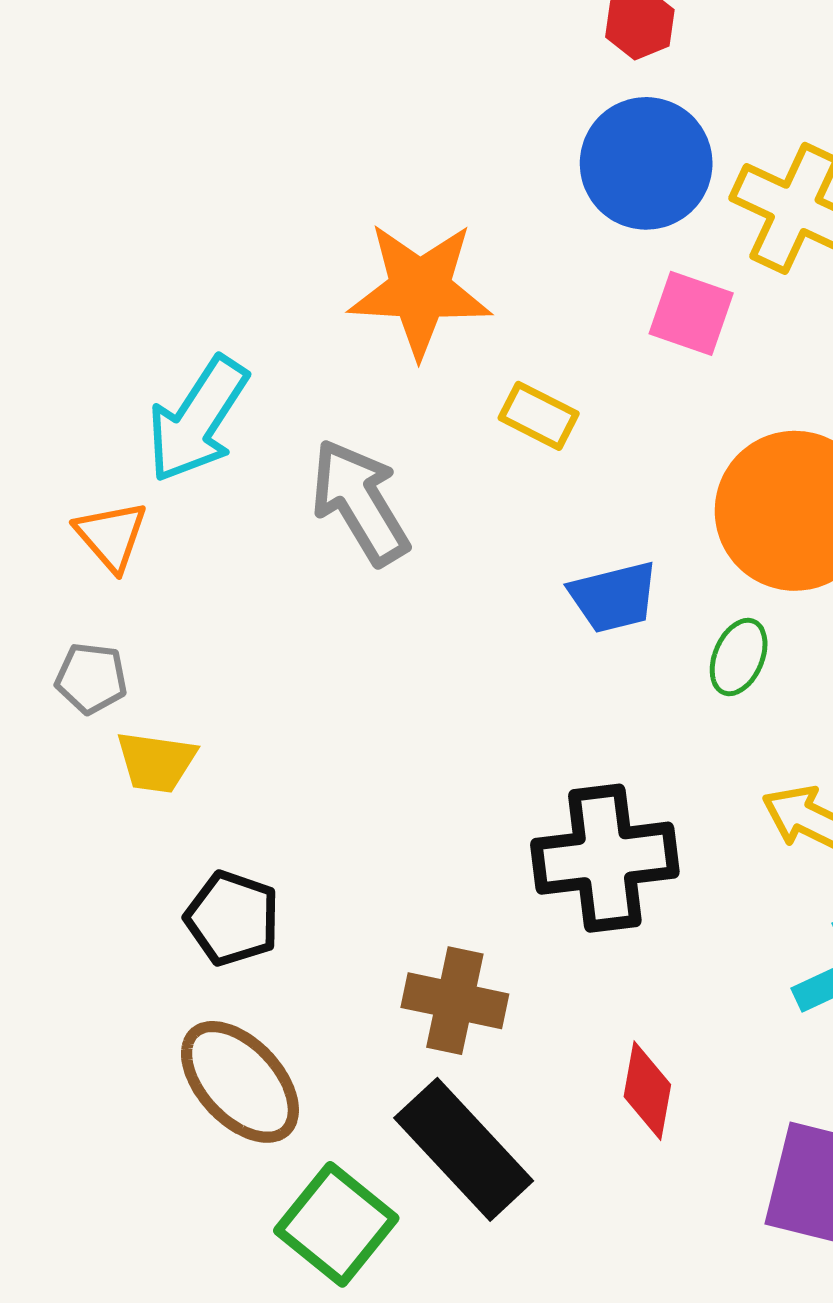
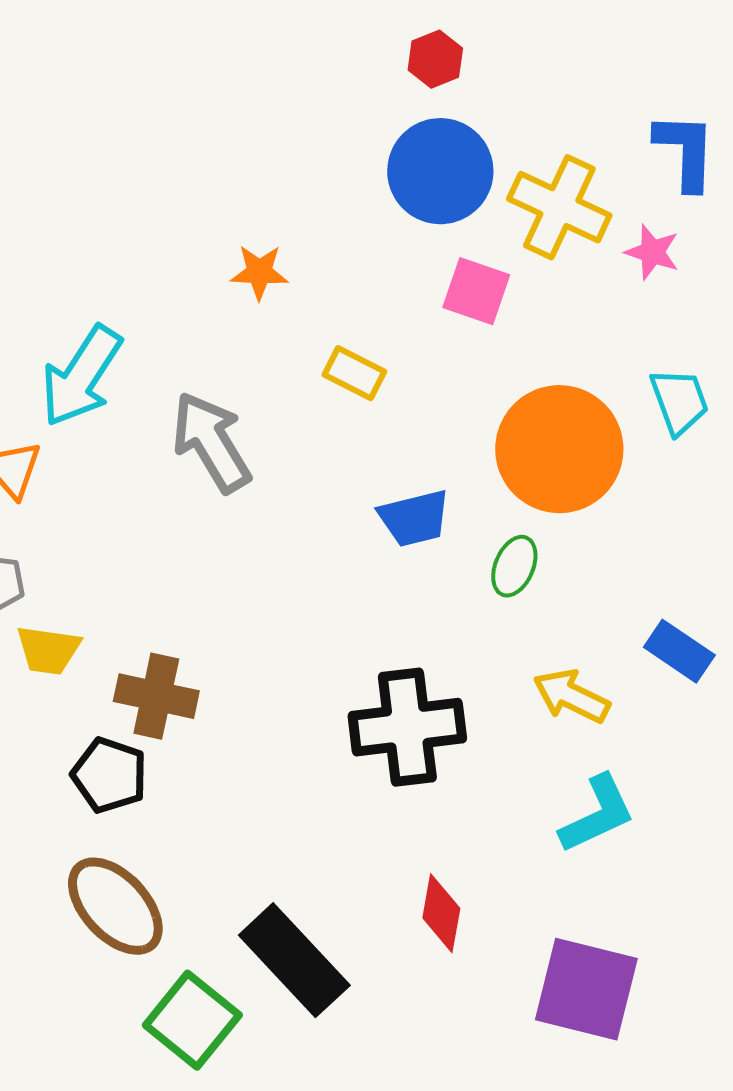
orange star: (420, 290) -> (259, 272), size x0.5
brown cross: (455, 1001) -> (156, 696), moved

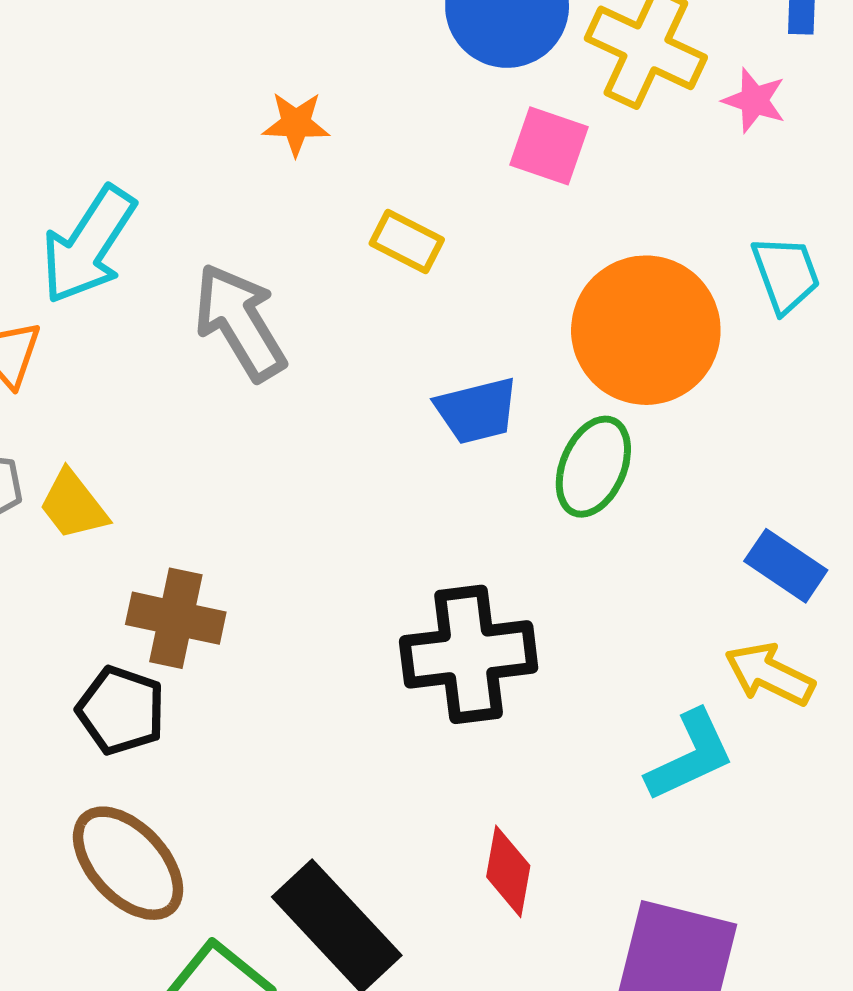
green ellipse: (514, 566) -> (593, 467), size x1.4
yellow trapezoid: (48, 650) -> (73, 505), moved, turned 44
yellow arrow: (571, 696) -> (769, 674), moved

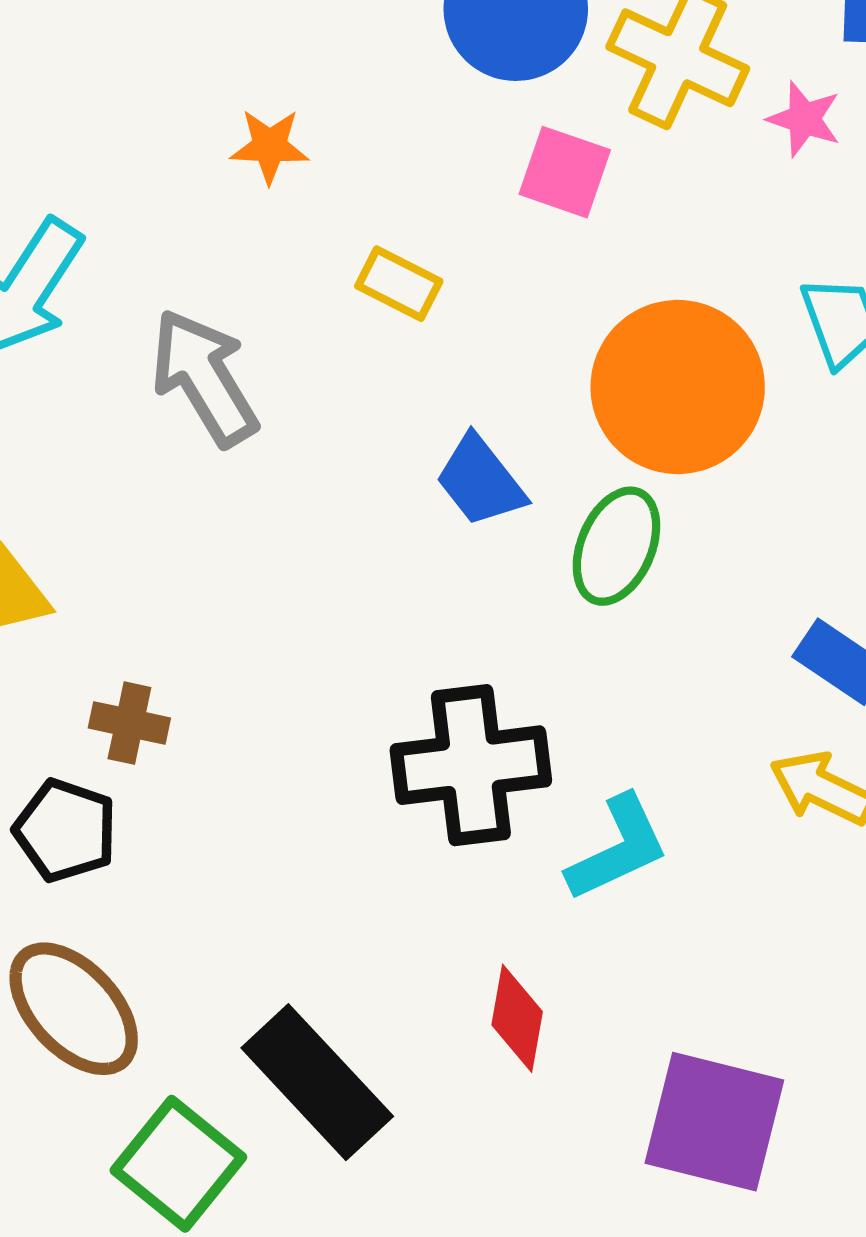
blue trapezoid: (477, 411) -> (480, 481), turned 66
brown cross: (176, 618) -> (129, 723), size x0.7
cyan L-shape: (690, 756) -> (618, 848), moved

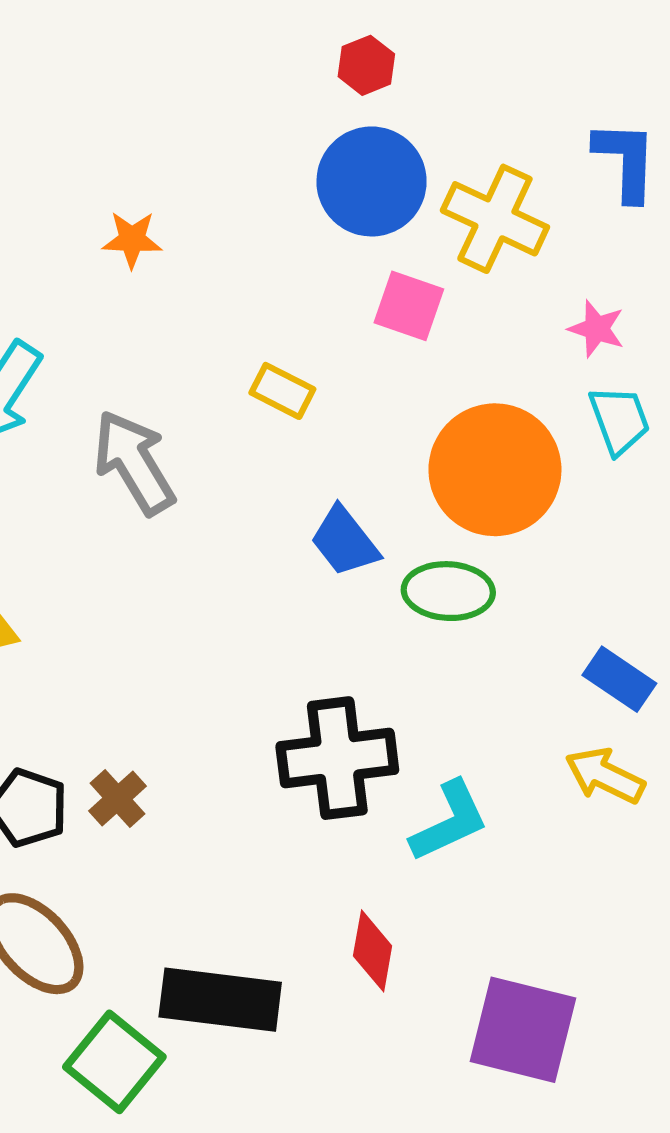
pink star: (804, 119) -> (597, 329), moved
orange star: (270, 146) -> (132, 240), moved
green ellipse: (616, 546) -> (448, 591), turned 70
brown cross: (129, 723) -> (117, 798), moved, turned 36
black rectangle: (317, 1082) -> (220, 1000), turned -40

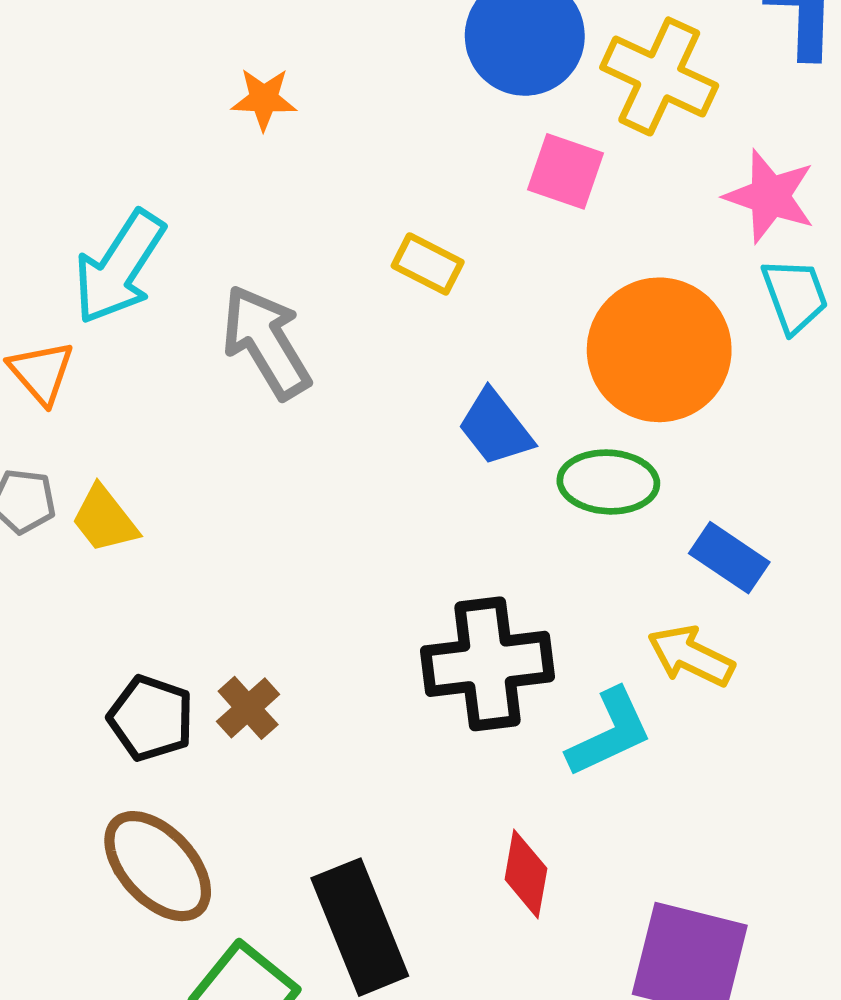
pink star: (597, 329) -> (770, 196), size x1.5
blue rectangle: (619, 679) -> (729, 558), moved
yellow arrow: (605, 776) -> (691, 656), moved
black rectangle: (220, 1000) -> (360, 927), turned 61

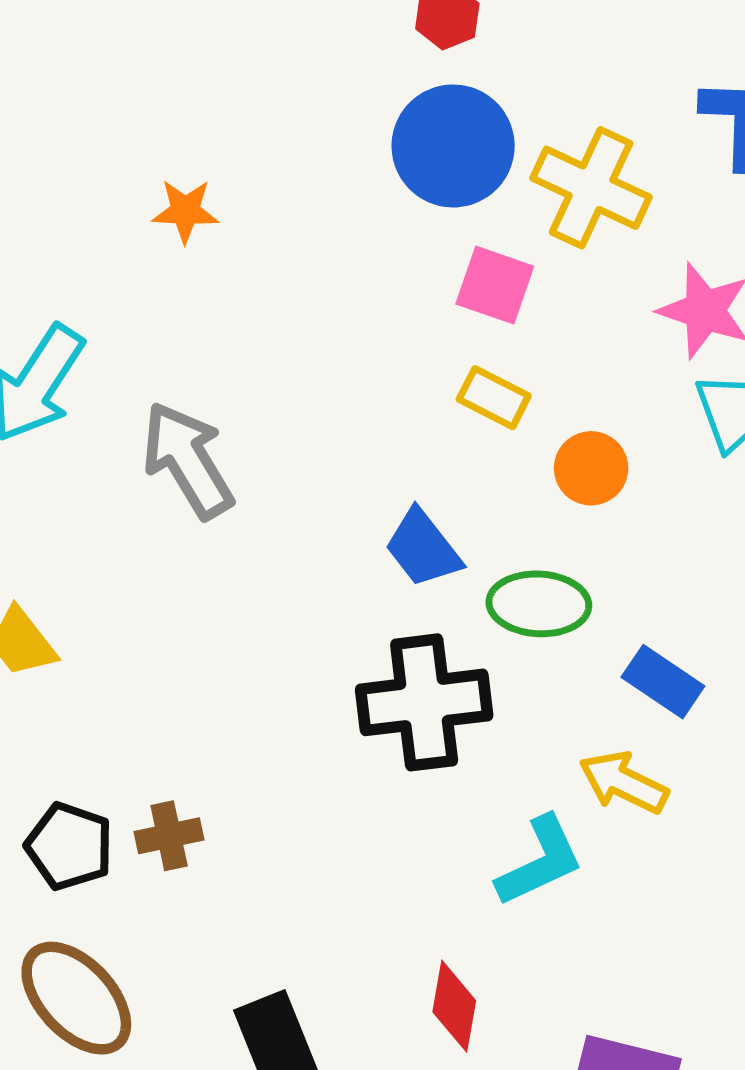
yellow rectangle: (428, 264) -> (494, 398), moved
orange circle: (659, 350) -> (591, 468), size x0.5
black cross: (487, 664) -> (424, 702), moved
brown cross: (248, 708) -> (169, 836), turned 30

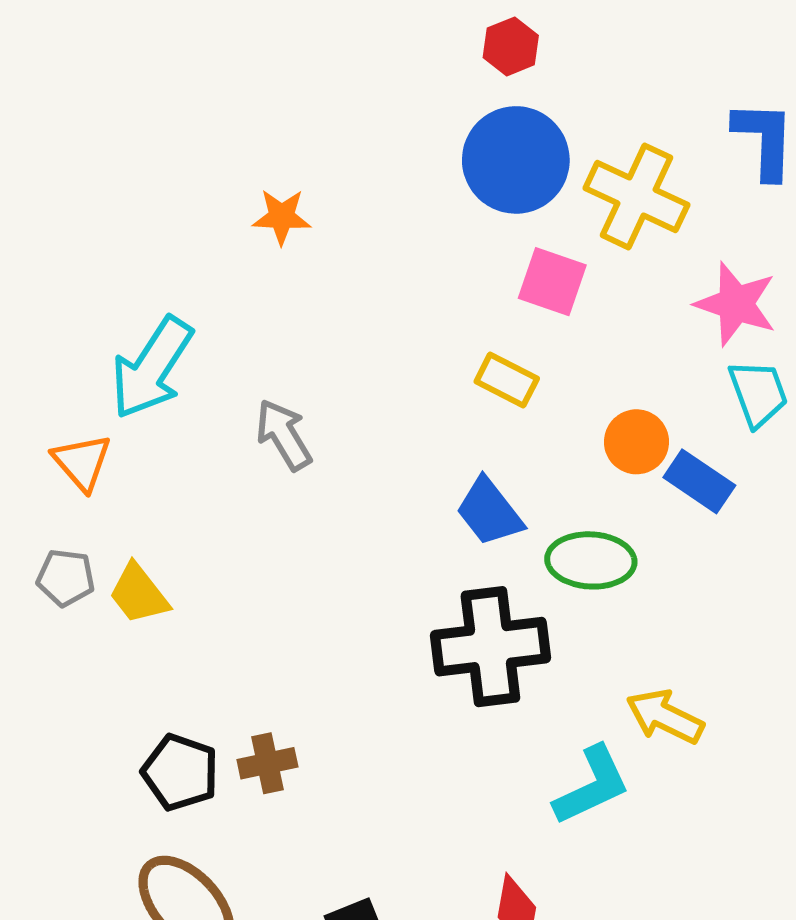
yellow rectangle: (494, 398) -> (507, 380), moved
gray arrow: (188, 460) -> (284, 435), size x0.7
blue rectangle: (663, 682) -> (699, 481), moved

